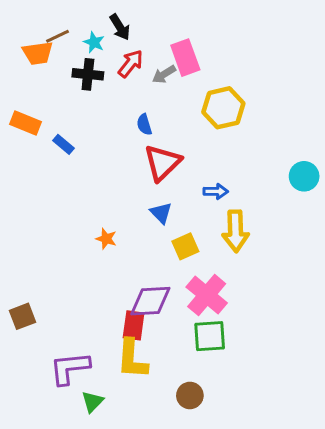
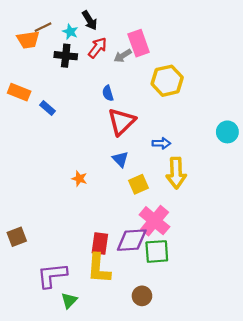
purple diamond: (150, 301) -> (132, 240), moved

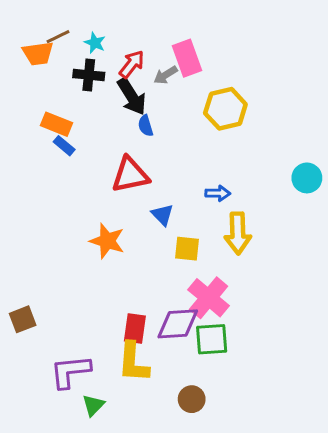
black arrow: (90, 20) -> (132, 97), moved, size x1.4
orange rectangle: (19, 92) -> (56, 124), moved
red triangle: (122, 122) -> (130, 175), moved, turned 32
orange star: (79, 179) -> (107, 241), size x1.6
yellow square: (139, 184) -> (187, 249), turned 30

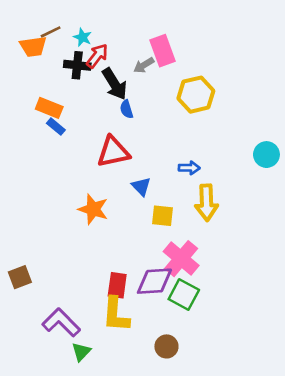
red arrow: (132, 64) -> (97, 56), moved
green square: (212, 339) -> (184, 294), turned 32
purple L-shape: (70, 372) -> (61, 322), turned 51

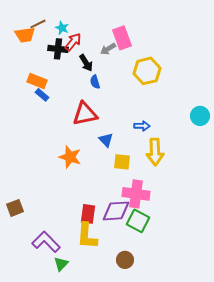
black arrow: (115, 84) -> (86, 63), size x0.7
pink cross: (181, 259) -> (136, 194), turned -32

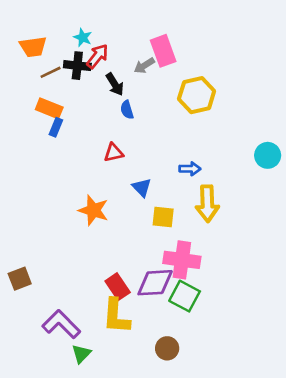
brown line: (38, 24) -> (51, 72), moved
blue rectangle: (42, 95) -> (56, 127), turned 72
red triangle: (85, 114) -> (114, 153), size x0.6
red rectangle: (88, 214) -> (118, 287), turned -42

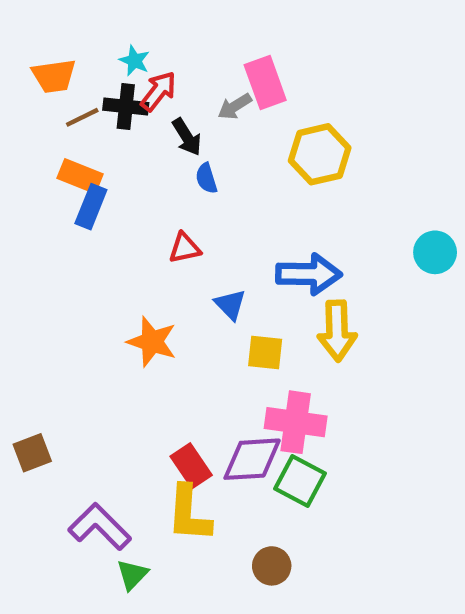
blue rectangle: (56, 127) -> (91, 207), size x1.4
blue arrow: (190, 169) -> (309, 274), size x1.8

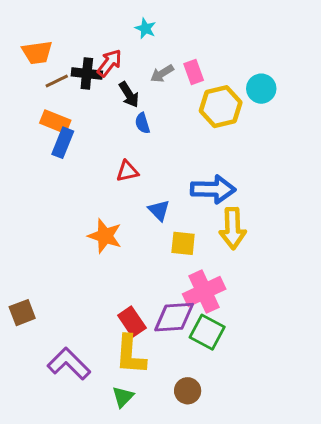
cyan star: (135, 61) -> (145, 28), moved
pink rectangle: (265, 82) -> (194, 72), moved, size x0.7
cyan circle: (435, 252) -> (261, 89), moved
pink cross: (296, 422) -> (204, 292), turned -33
green triangle: (132, 575) -> (123, 397), moved

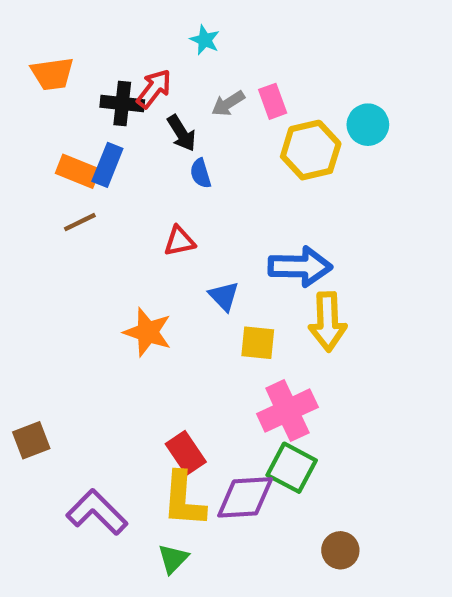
brown line: (57, 81) -> (80, 222), moved
blue rectangle: (63, 143) -> (107, 165), moved
purple diamond: (174, 317) -> (245, 497), moved
brown circle: (188, 391) -> (340, 550), moved

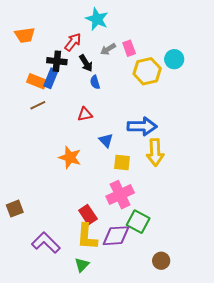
cyan star: (205, 40) -> (97, 19), size x1.6
black cross: (122, 103) -> (57, 61), moved
pink cross: (287, 411) -> (120, 195), moved

